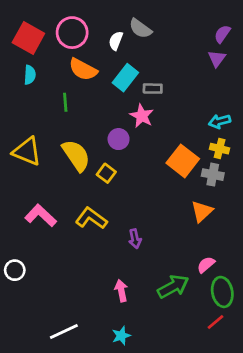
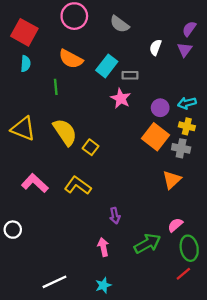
pink circle: (72, 33) -> (74, 16), moved
white semicircle: (116, 41) -> (156, 47), moved
purple circle: (119, 139) -> (160, 108), moved
purple arrow: (135, 239) -> (115, 216), moved

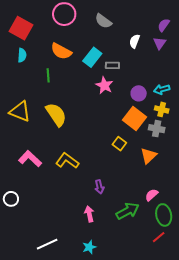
yellow square: (91, 147) -> (119, 144), moved

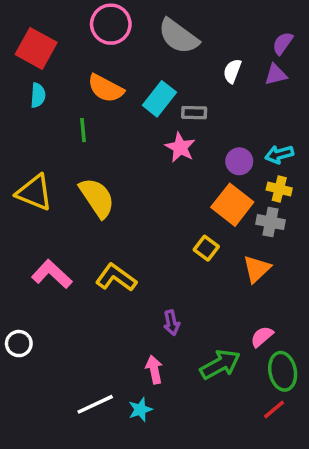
gray semicircle: (103, 21) -> (178, 36), size x1.4
purple triangle: (160, 43) -> (276, 74), turned 40
white line: (47, 244) -> (95, 404), moved
cyan star: (89, 247) -> (140, 410), moved

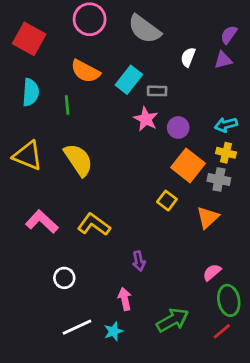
cyan semicircle: (38, 95) -> (31, 92), moved, size x1.4
purple circle: (239, 161) -> (178, 127), moved
white circle: (19, 344) -> (64, 278), moved
green arrow: (220, 364) -> (173, 320), moved

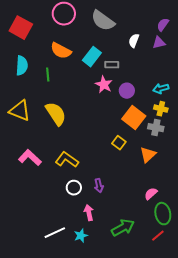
white circle: (64, 278) -> (74, 188), moved

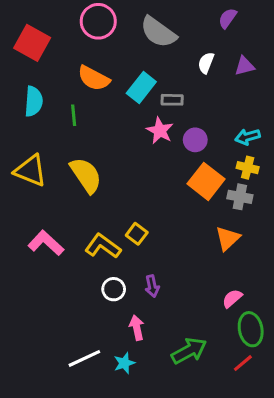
purple semicircle: (163, 25) -> (228, 18), moved
yellow square: (119, 143) -> (137, 234), moved

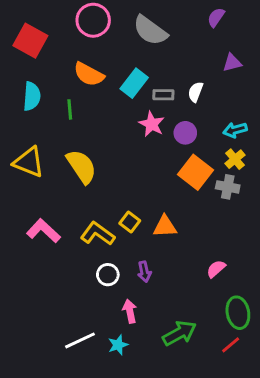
white semicircle: (206, 63) -> (196, 92), moved
yellow cross: (248, 168) -> (235, 159), turned 36
orange triangle: (228, 238) -> (165, 226), moved, turned 40
pink semicircle: (232, 298) -> (216, 269), moved

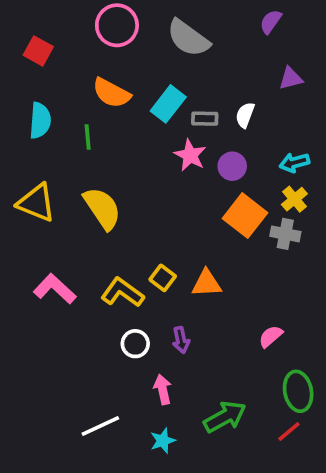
red square: (30, 41) -> (38, 51), size x0.7
cyan star: (118, 345) -> (163, 441), moved

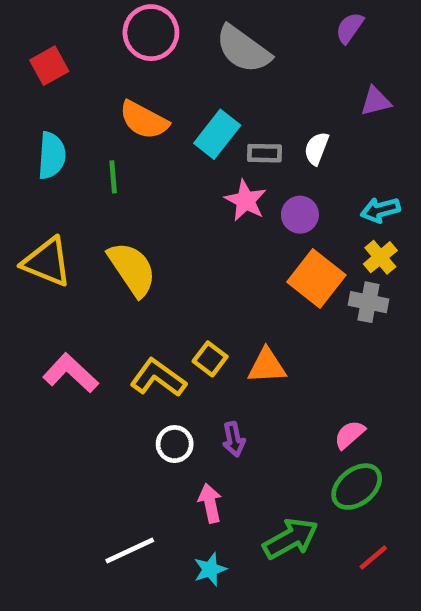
red square: (38, 51) -> (49, 66), turned 32
green ellipse: (298, 391) -> (357, 487), moved, turned 63

